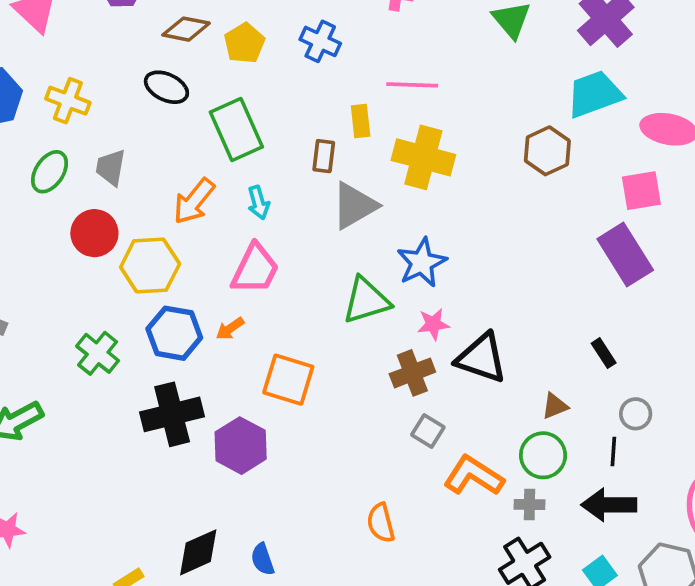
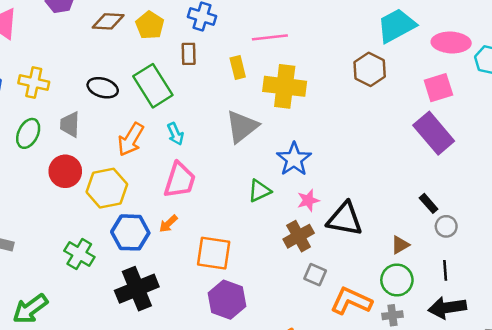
black ellipse: (166, 87) -> (103, 88), moved
brown rectangle: (324, 156) -> (189, 54), moved
green triangle: (366, 300) -> (259, 191), size x0.7
gray circle: (636, 414) -> (446, 226), moved
purple hexagon: (241, 446) -> (227, 300), moved

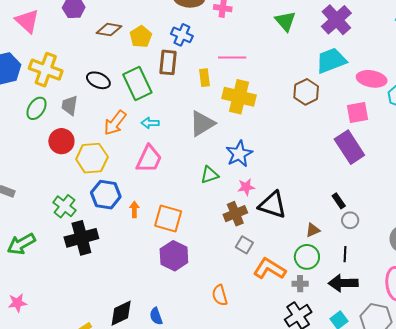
brown rectangle: (189, 54) -> (168, 62), size x1.4
yellow cross: (34, 83) -> (46, 70), size x1.4
cyan arrow: (175, 134) -> (150, 123), turned 108
orange arrow: (168, 224) -> (134, 209), moved, turned 126
black cross: (137, 289) -> (81, 238), moved

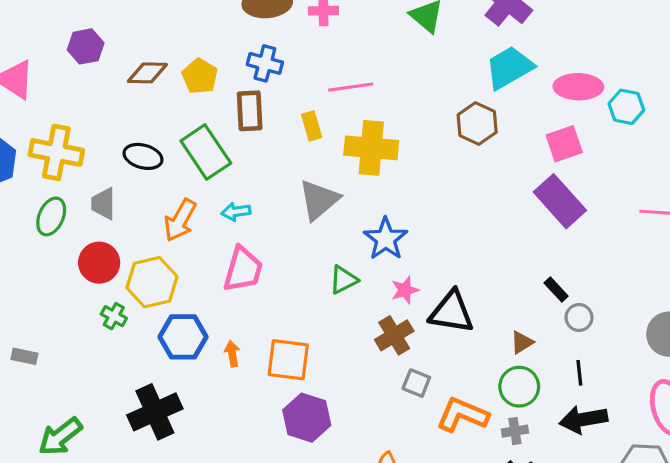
green cross: (64, 206) -> (114, 316), moved, size x0.7

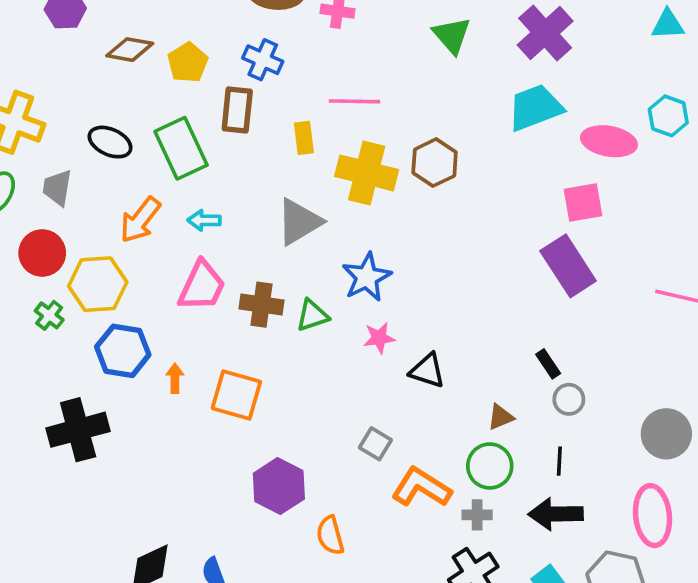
cyan hexagon: (626, 107) -> (668, 116), moved
brown hexagon: (477, 124) -> (435, 163), moved
black triangle: (452, 312) -> (427, 371), size x0.7
brown cross: (394, 335) -> (262, 305), moved, turned 30
purple hexagon: (307, 418) -> (279, 486), moved

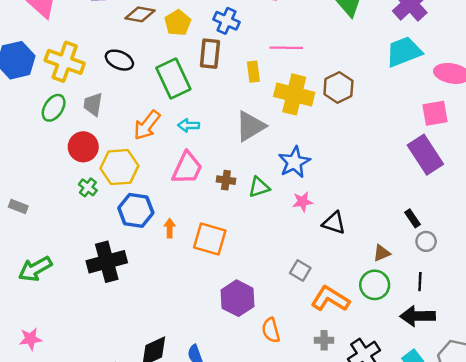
black ellipse: (110, 142) -> (119, 60), moved
brown cross: (262, 305) -> (226, 180), size x0.7
gray cross: (477, 515) -> (324, 340), moved

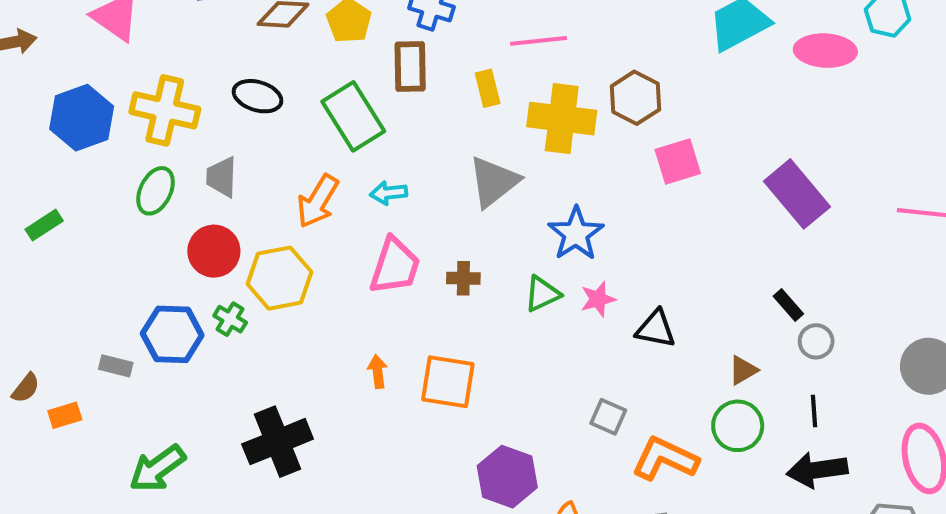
pink square: (435, 113) -> (678, 162), moved
green triangle: (259, 187) -> (542, 294), moved
blue hexagon: (136, 210) -> (172, 334), moved

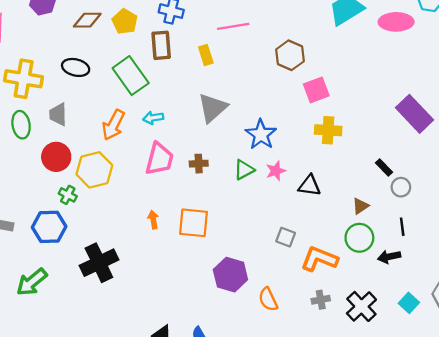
yellow cross: (562, 119) -> (328, 130), moved, size x0.7
green ellipse: (156, 191) -> (21, 125), turned -32
purple rectangle: (797, 194) -> (415, 114), moved
blue hexagon: (172, 334) -> (49, 227), moved
black arrow: (817, 470) -> (389, 257), moved, size x0.7

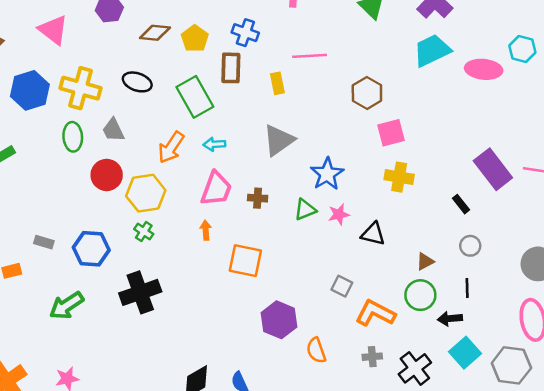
gray trapezoid: (58, 114) -> (113, 130), turned -30
black rectangle: (384, 167) -> (461, 204), moved
green cross: (68, 195) -> (144, 232), moved
orange arrow: (153, 220) -> (206, 230), moved
cyan square: (409, 303) -> (465, 353), moved, size x1.4

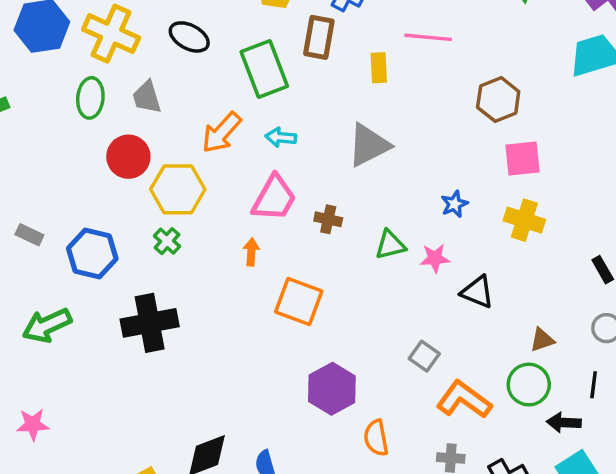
blue star: (327, 174) -> (454, 204), moved, size x0.6

